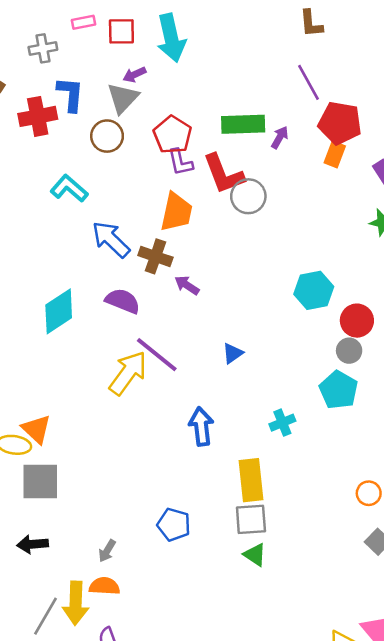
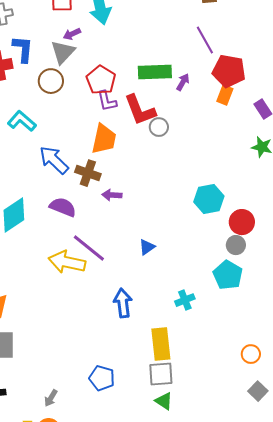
gray circle: (248, 196) -> (159, 127), size x0.7
purple arrow: (187, 285) -> (112, 195), turned -30
yellow arrow: (128, 373) -> (67, 262), turned -114

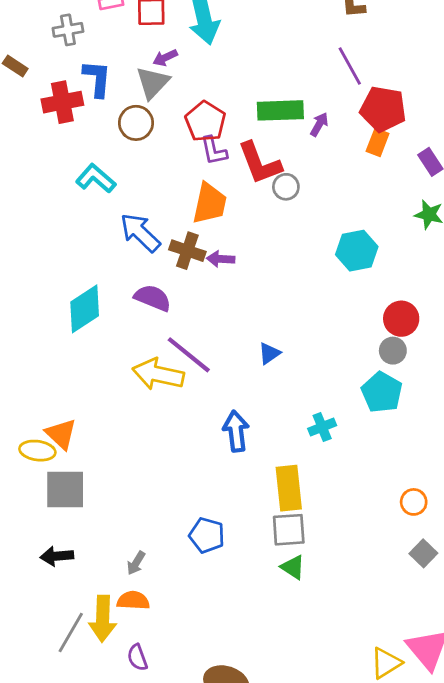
purple arrow: (112, 195) -> (221, 259), moved
cyan hexagon: (209, 199) -> (357, 251), moved

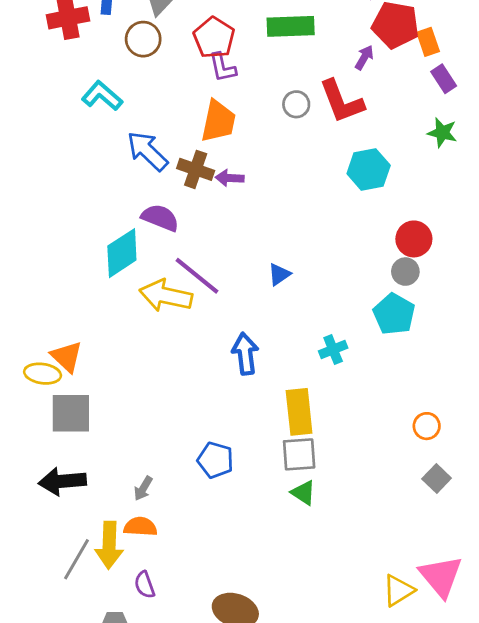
purple arrow: (319, 124) -> (364, 58), moved
orange rectangle: (378, 142) -> (428, 42), moved, turned -40
red L-shape: (260, 163) -> (342, 101), moved
cyan diamond: (85, 309) -> (122, 253), moved
black arrow: (57, 556) -> (62, 481), size x1.4

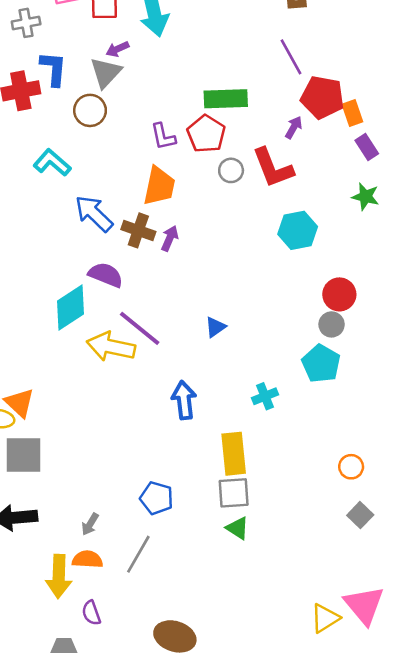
red pentagon: (214, 38) -> (206, 134), moved
purple arrow: (230, 178) -> (170, 238), turned 110
gray line: (77, 559) -> (138, 554), moved

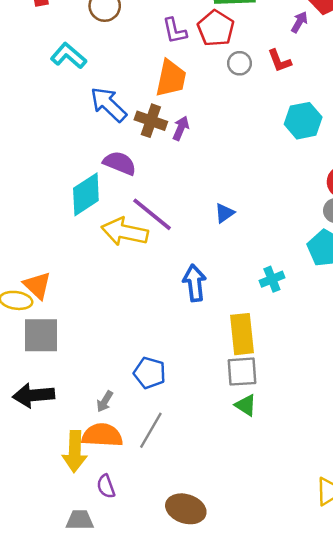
red L-shape: (273, 168) -> (279, 61), size x0.6
blue pentagon: (157, 498) -> (150, 373), moved
orange semicircle: (87, 559) -> (102, 435), size x1.4

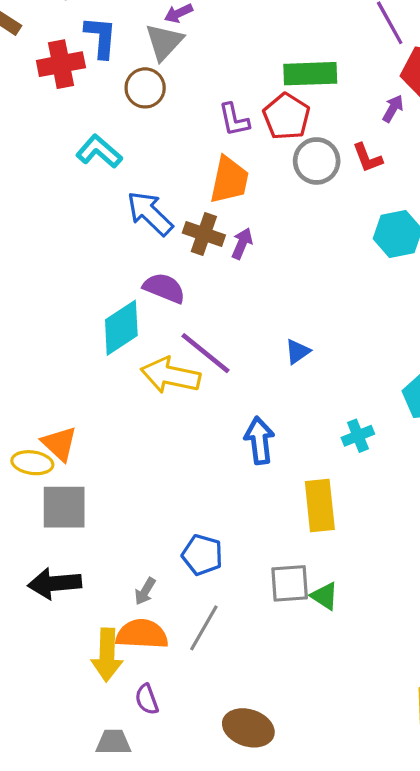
gray circle: (239, 63) -> (317, 161), size x1.5
gray square: (242, 372) -> (290, 583), moved

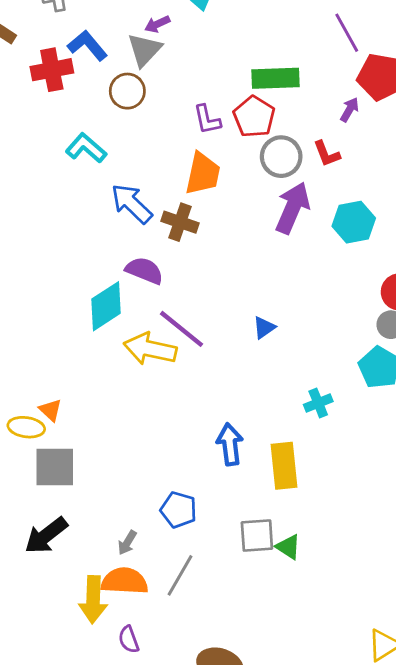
blue L-shape: (101, 37) -> (87, 46), turned -45
purple arrow: (242, 244) -> (293, 208), moved, size x1.8
blue arrow: (259, 440) -> (230, 444), moved
orange triangle: (59, 444) -> (50, 410), size x0.7
black arrow: (55, 583) -> (46, 535), turned -33

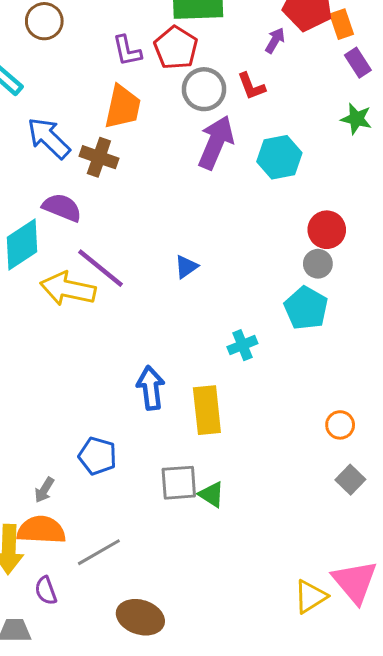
gray line: (180, 575) -> (99, 552), moved, turned 30

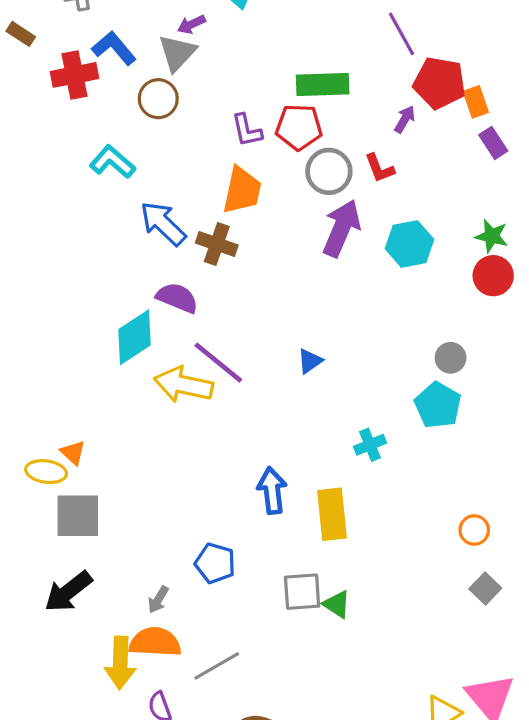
red pentagon: (176, 48) -> (299, 127), turned -30
green star: (356, 119) -> (492, 236), moved
red circle: (327, 230) -> (493, 276), moved

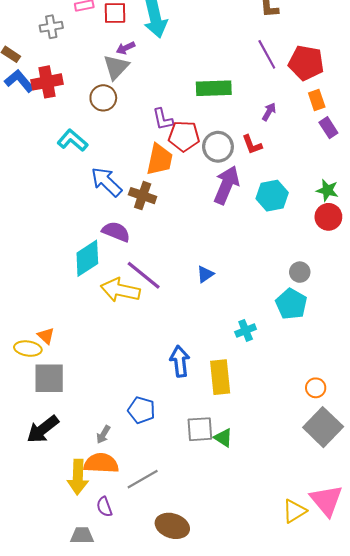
blue L-shape: (114, 48) -> (19, 81), moved
red pentagon: (439, 83) -> (306, 63), moved
red pentagon: (299, 127) -> (184, 136), moved
gray square: (485, 588) -> (323, 427), size x1.8

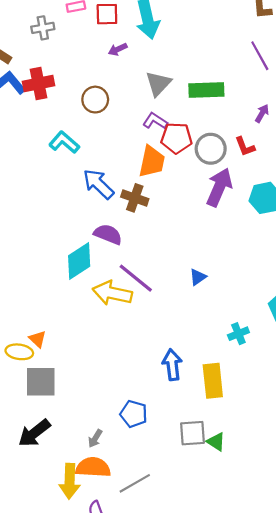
gray triangle: (116, 67) -> (158, 84), moved
purple L-shape: (163, 119) -> (155, 121), turned 135

